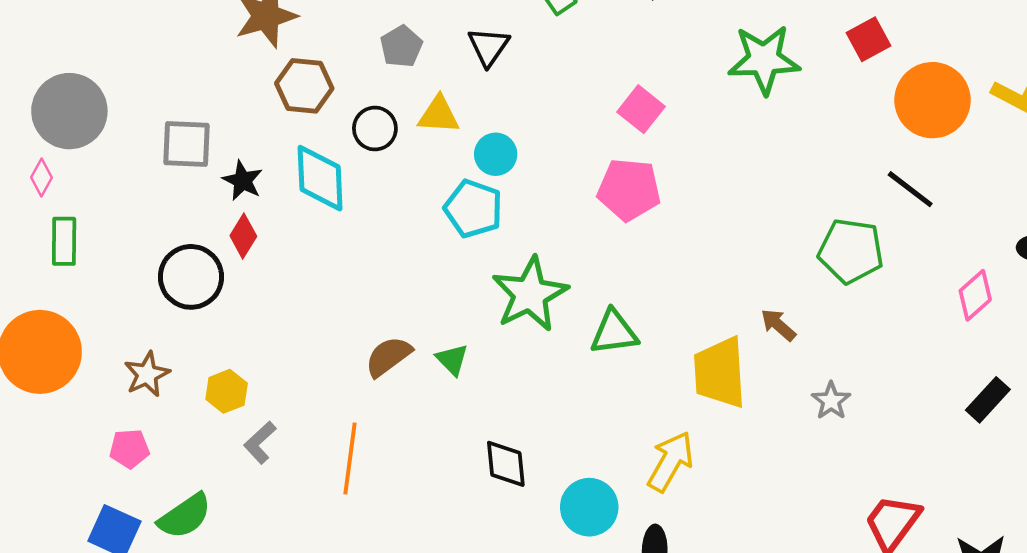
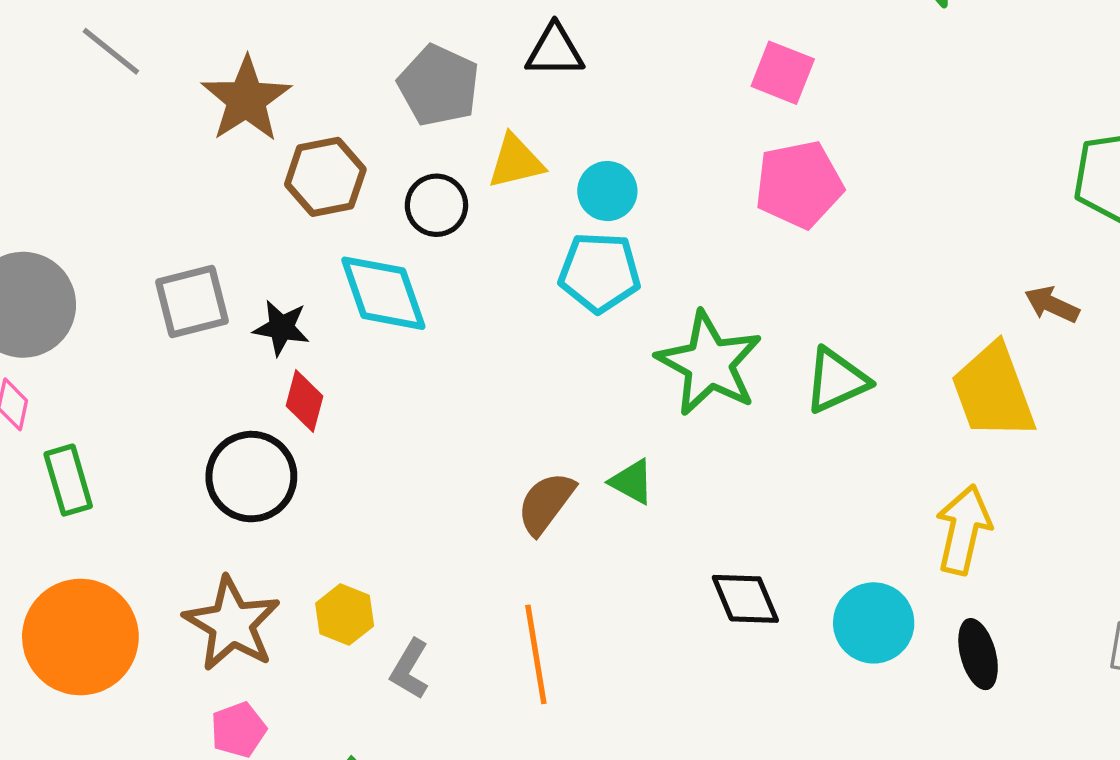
gray pentagon: (401, 46) -> (439, 85), size x1.4
black triangle: (489, 47) -> (555, 51), turned -48
brown star: (147, 374) -> (232, 624), size x1.5

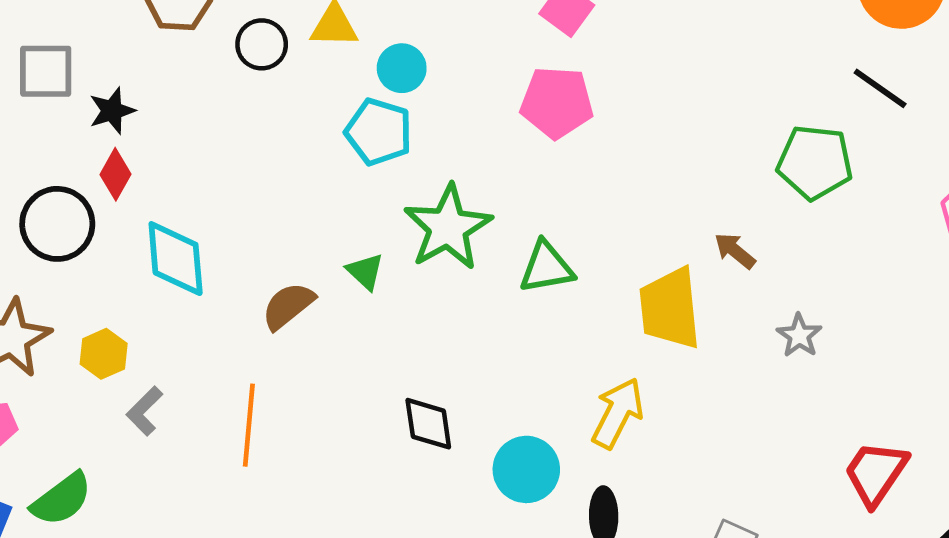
cyan diamond: (383, 293) -> (176, 259), moved
black star: (281, 328) -> (112, 111), turned 30
green triangle: (632, 482) -> (365, 271), moved

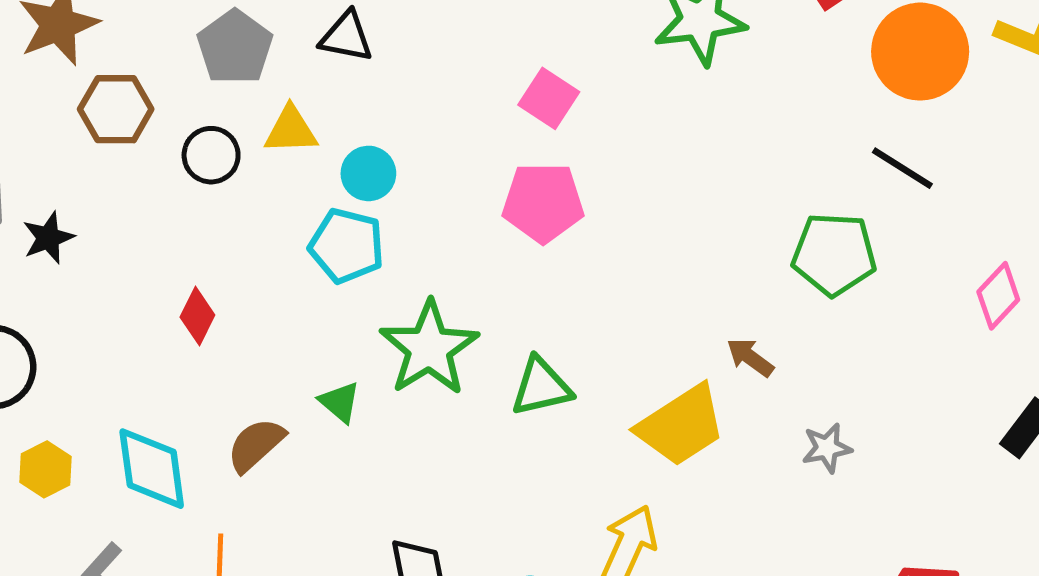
red diamond: (115, 174) -> (197, 316), moved
cyan diamond: (176, 259) -> (152, 469), moved
yellow trapezoid: (670, 308) -> (681, 425), turned -114
gray star: (799, 336) -> (827, 448), turned 30
yellow hexagon: (104, 354) -> (46, 469), moved

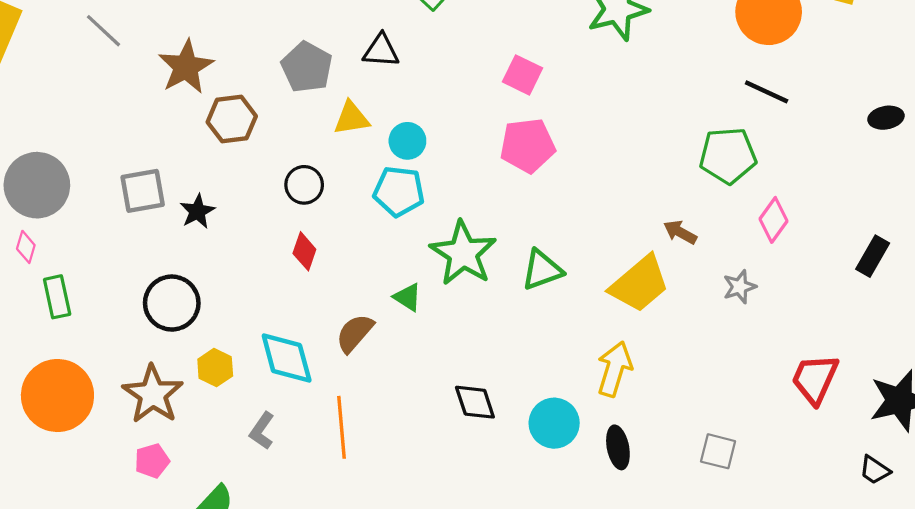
black circle: (211, 155) -> (304, 185), moved
pink diamond: (998, 296) -> (774, 220), moved

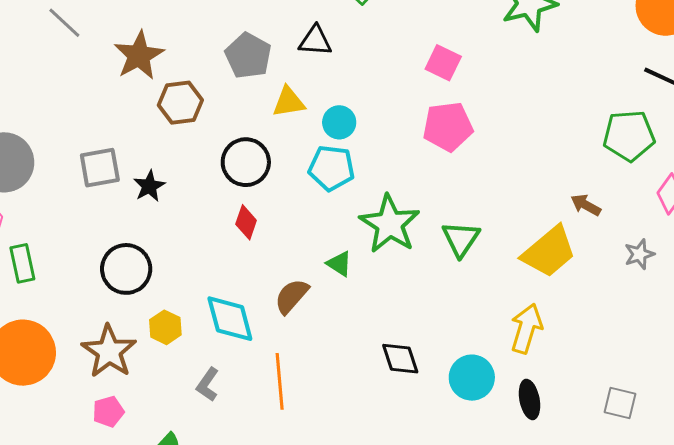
black circle: (304, 185) -> (246, 162), size x1.4
green triangle: (542, 270) -> (461, 239), turned -36

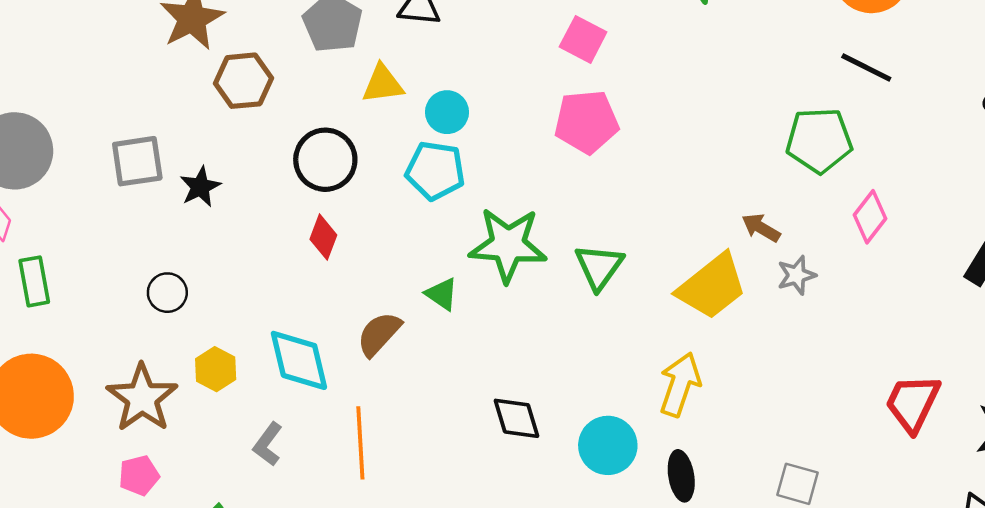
green star: (390, 224) -> (508, 245), turned -30
gray star: (639, 254) -> (796, 275), moved
black circle: (126, 269) -> (167, 293), size x0.6

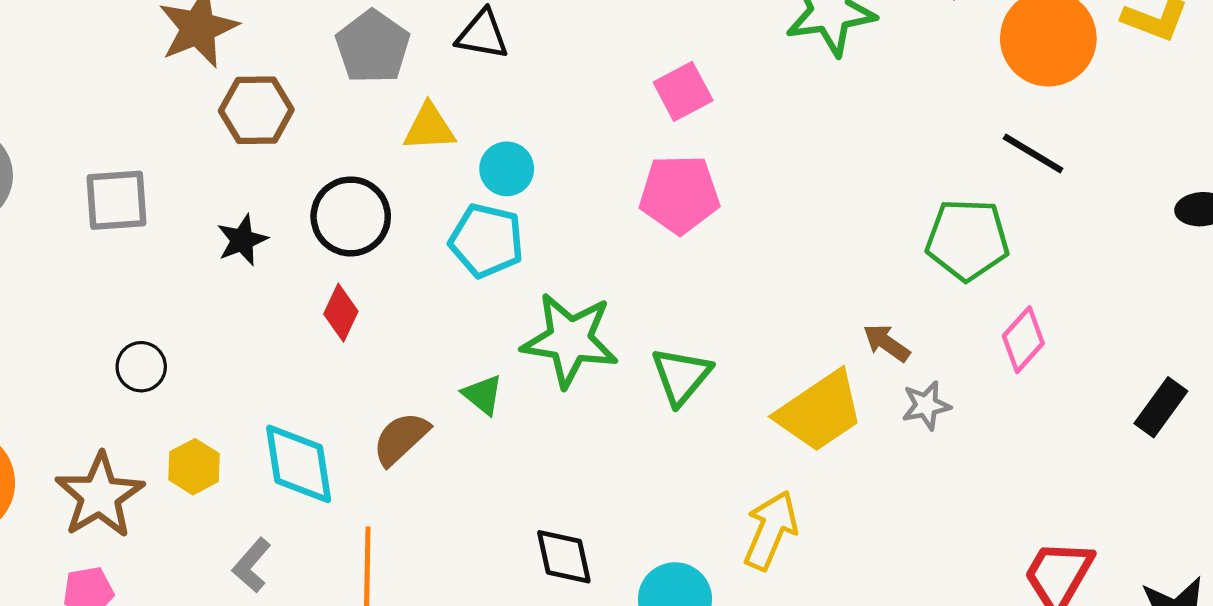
pink square: (583, 39) -> (683, 91), turned 30
black star: (200, 187) -> (242, 240), moved

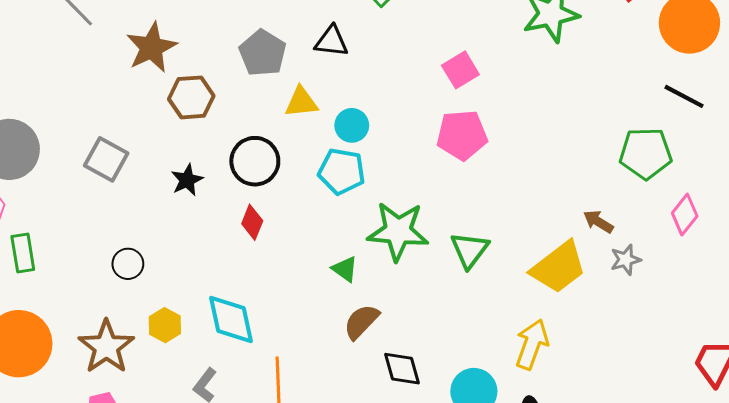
gray square: (116, 200) -> (106, 159), turned 36
brown semicircle: (401, 439) -> (361, 322), moved

